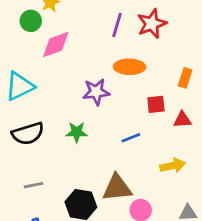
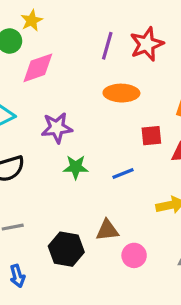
purple star: (96, 92) -> (57, 128), moved
green star: (77, 132) -> (76, 167), moved
brown triangle: (117, 188) -> (107, 230), size x0.7

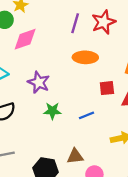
purple star: (57, 128) -> (39, 82), turned 30

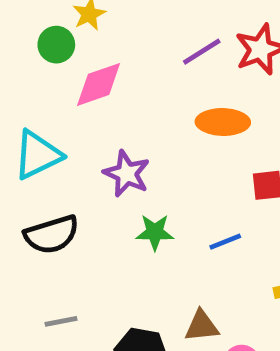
purple line: (75, 23) -> (202, 52), turned 42

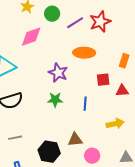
green circle: (56, 45) -> (52, 14), moved
purple star: (127, 174) -> (58, 73), moved
blue line: (225, 242) -> (85, 104), turned -64

